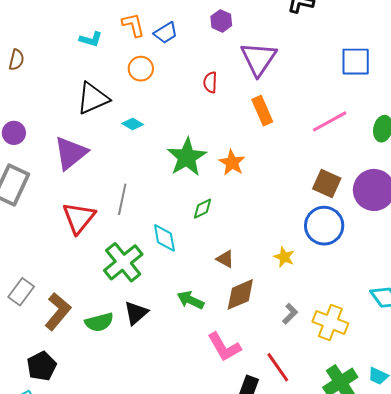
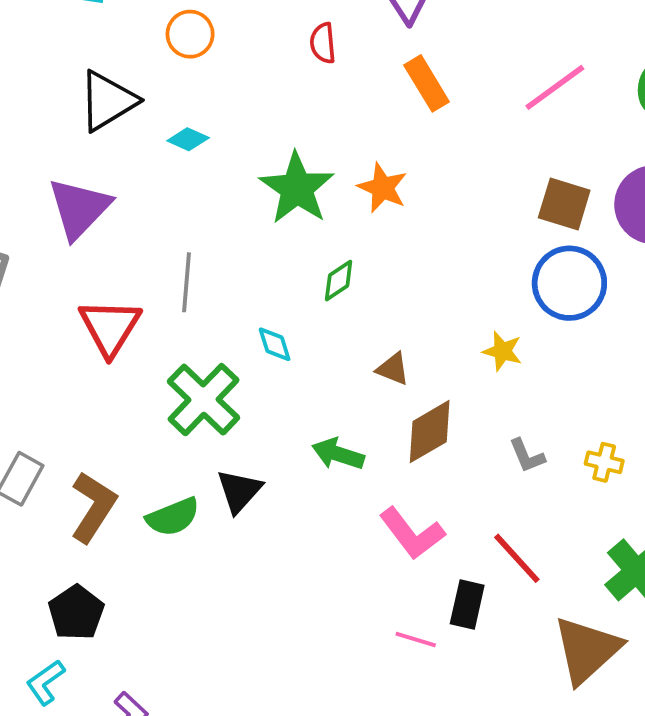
cyan diamond: (164, 238) -> (275, 344), size x0.7
gray L-shape: (290, 314) -> (527, 456), turned 120
yellow cross: (330, 322) -> (604, 462), size x0.6

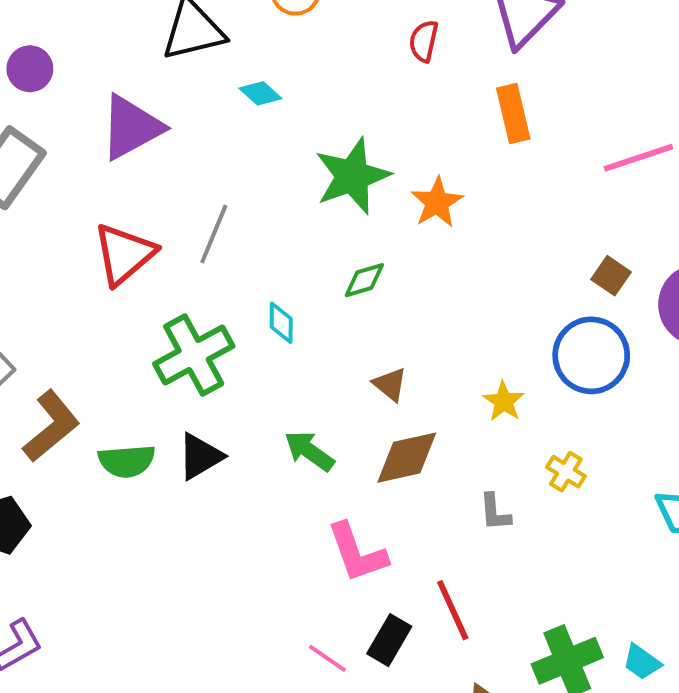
brown square: (564, 204) -> (611, 276), size x0.7
yellow cross: (604, 462) -> (566, 472), moved

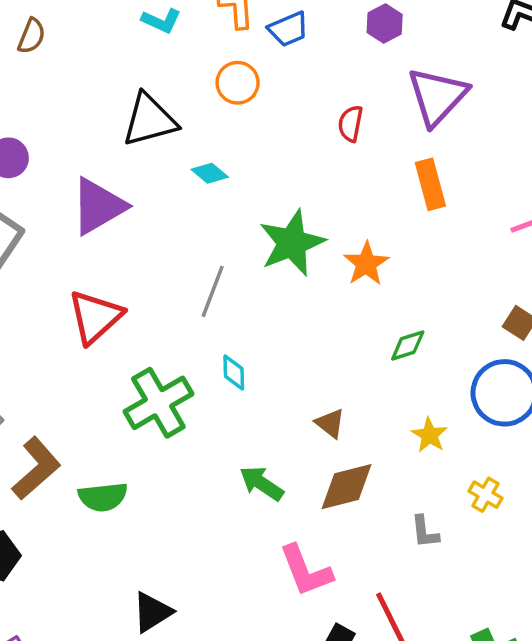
gray line: (214, 234) -> (213, 291), moved
green diamond: (364, 280) -> (408, 345), moved
black triangle: (200, 456) -> (152, 612), moved

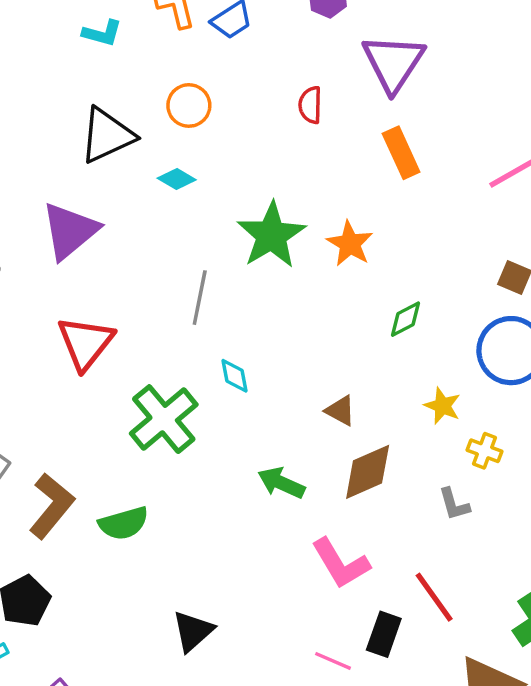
orange circle: (238, 83) -> (189, 105), moved
yellow cross: (486, 495) -> (485, 451), moved

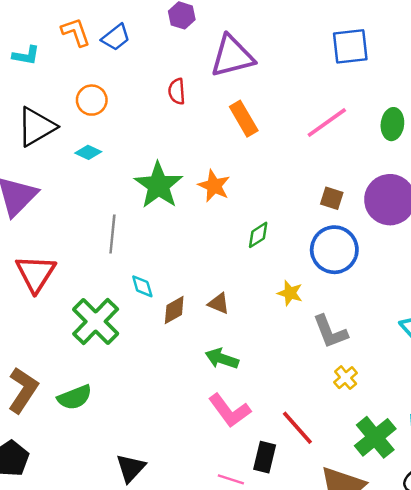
purple triangle: (393, 63) -> (232, 56), turned 48
yellow cross: (485, 451) -> (346, 378), moved, turned 35
brown diamond: (368, 472) -> (174, 310), moved, size x0.7
green arrow: (281, 483) -> (222, 359), moved
gray L-shape: (454, 504) -> (330, 332), moved, size x1.5

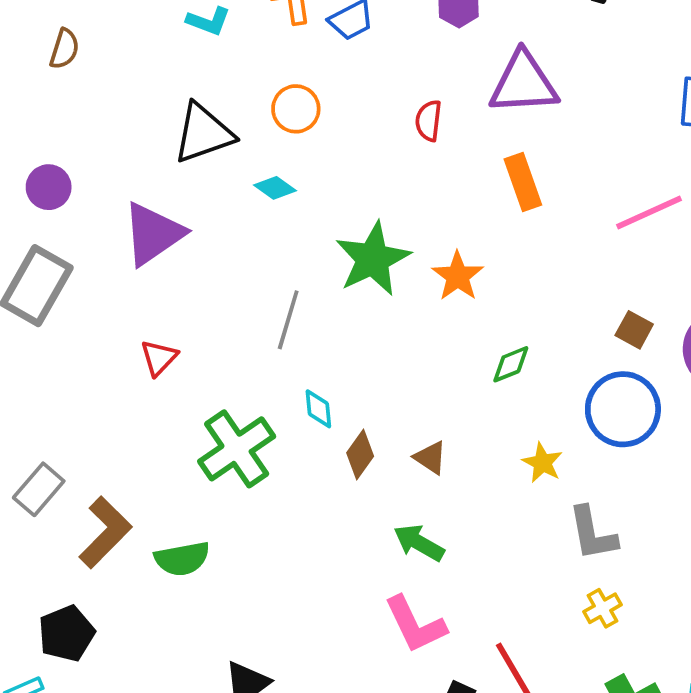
red triangle: (36, 274) -> (159, 358), size x0.6
brown diamond: (174, 310) -> (360, 454), turned -36

